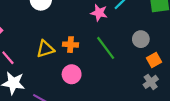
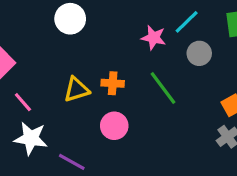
gray circle: (141, 39) -> (199, 53), moved

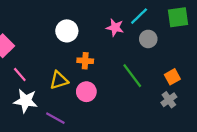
white circle: (70, 19) -> (67, 31), moved
green line: (163, 88) -> (132, 76), moved
yellow triangle: (76, 90) -> (59, 80), moved

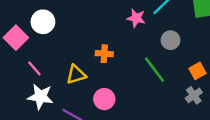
white circle: (67, 31) -> (43, 22), moved
gray circle: (148, 39) -> (171, 40), moved
pink circle: (86, 92) -> (104, 99), moved

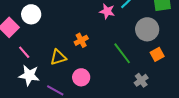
gray circle: (171, 40) -> (147, 29), moved, size x1.5
orange cross: (104, 54) -> (81, 40), turned -32
gray cross: (194, 95) -> (141, 80), moved

